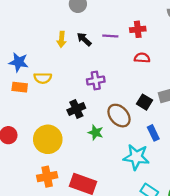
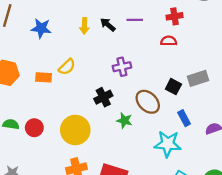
red cross: (138, 29) -> (174, 16), moved
blue star: (19, 62) -> (41, 28), moved
yellow semicircle: (43, 78) -> (67, 67), turned -42

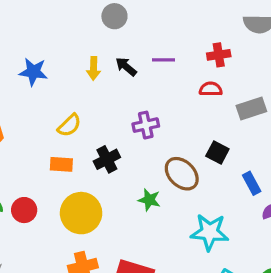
orange rectangle: (44, 77) -> (61, 164), moved
gray rectangle: (198, 78) -> (251, 108), moved
black cross: (103, 97) -> (107, 159), moved
blue rectangle: (184, 118) -> (252, 183), moved

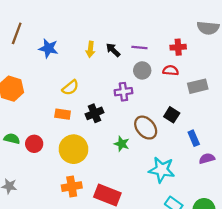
gray circle: (114, 16) -> (142, 70), moved

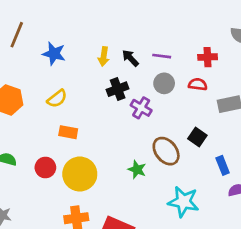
yellow semicircle: (70, 88) -> (57, 99), moved
purple cross: (123, 92) -> (141, 108), turned 36
black cross: (95, 113) -> (118, 89), moved
red circle: (34, 144) -> (45, 168), moved

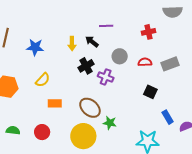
purple line: (162, 56) -> (106, 26), moved
red semicircle: (198, 84) -> (145, 62), moved
brown ellipse: (166, 151) -> (90, 108), moved
blue rectangle: (223, 165) -> (168, 117), moved
yellow circle: (80, 174) -> (83, 136), moved

